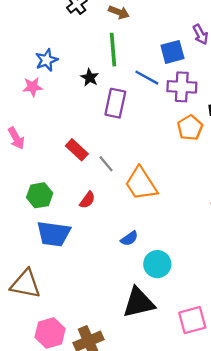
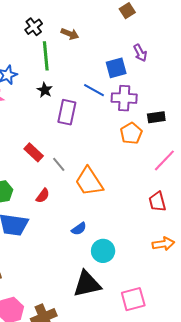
green line: (113, 50) -> (46, 56), moved

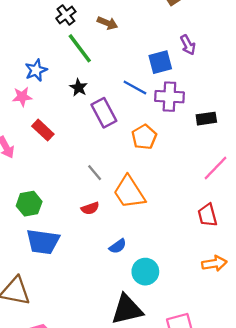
green line: (46, 56) -> (80, 48), turned -32
purple rectangle: (67, 112) -> (104, 113), turned -40
orange pentagon: (131, 133) -> (144, 137), moved
red rectangle: (34, 152) -> (43, 130), moved
red semicircle: (43, 196) -> (90, 208), moved, turned 35

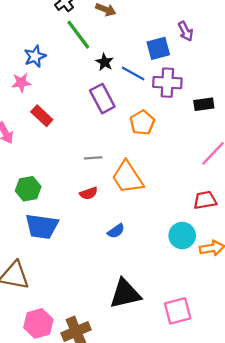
black star: (79, 87) -> (105, 62), moved
gray line: (95, 173) -> (93, 158), turned -54
red trapezoid: (207, 215) -> (205, 200), turned 95
cyan circle: (145, 272) -> (182, 236), moved

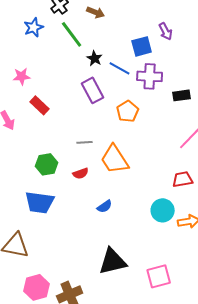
blue star: (35, 56) -> (34, 27), moved
green hexagon: (28, 189) -> (47, 164), moved

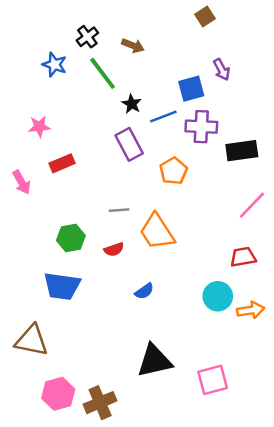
blue star: (34, 27) -> (54, 65), turned -30
blue line: (120, 68) -> (163, 116), turned -50
black rectangle: (182, 95) -> (242, 151), size x1.4
red rectangle: (40, 105) -> (62, 163), turned -66

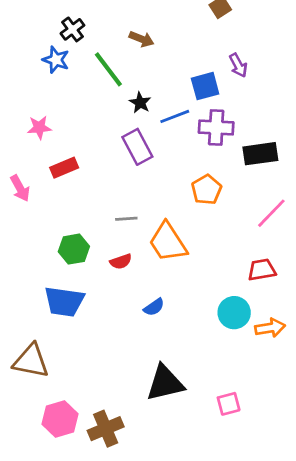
black cross: (87, 37) -> (72, 29), moved
orange pentagon: (173, 171) -> (206, 190), moved
pink square: (213, 380) -> (229, 404), size x0.7

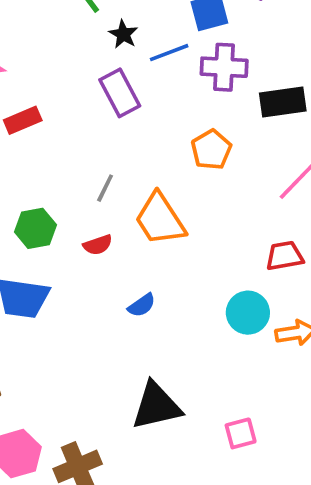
gray line: (126, 219) -> (105, 188), turned -60

